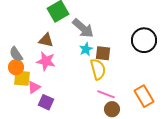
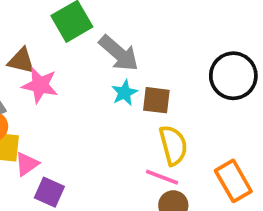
brown triangle: (46, 40) -> (21, 61), moved
pink star: (46, 61) -> (40, 85), moved
yellow semicircle: (98, 69) -> (173, 145), moved

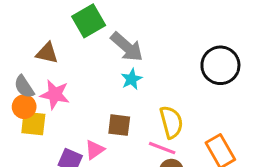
pink star: (40, 85) -> (55, 94), moved
brown square: (156, 100) -> (119, 125), moved
pink triangle: (27, 164) -> (95, 150), moved

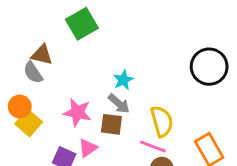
gray arrow: (127, 47) -> (119, 104), moved, size x0.7
gray semicircle: (24, 87) -> (33, 73), moved
pink star: (55, 94) -> (77, 112), moved
yellow square: (33, 124) -> (29, 123), turned 35

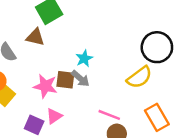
brown triangle: (42, 55) -> (35, 37), moved
yellow semicircle: (162, 121) -> (139, 77), moved, turned 68
brown square: (111, 124) -> (65, 80), moved

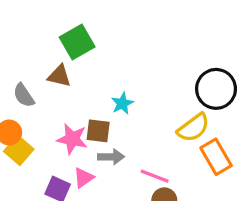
gray arrow: (80, 79) -> (111, 157), moved, turned -42
orange rectangle: (157, 117) -> (216, 157), moved

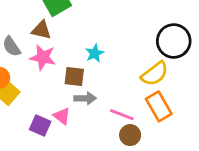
pink star: (72, 139) -> (43, 57), moved
orange rectangle: (216, 157) -> (159, 106), moved
pink triangle: (84, 178) -> (62, 116), turned -48

